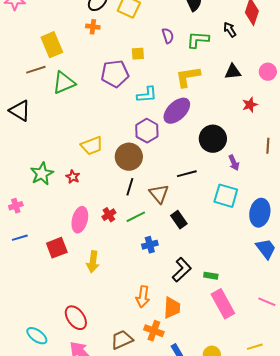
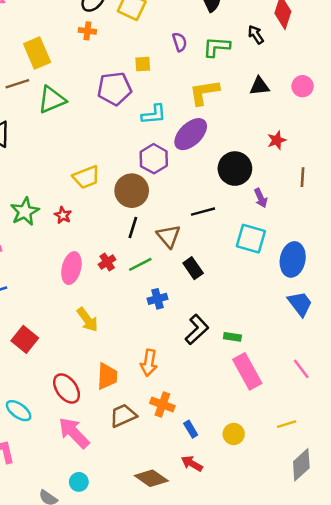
red star: (250, 105) -> (277, 140), moved
red square: (57, 248) -> (25, 339), moved, turned -30
yellow arrow: (93, 262) -> (87, 320), turned -45
pink line: (267, 302) -> (301, 369), turned 30
orange trapezoid: (172, 308) -> (107, 376), moved

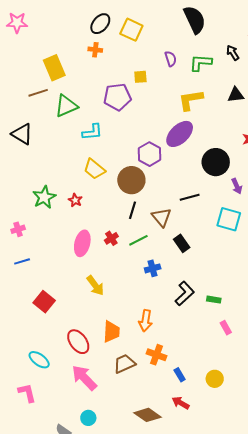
cyan L-shape: (154, 114) -> (92, 132), moved
yellow trapezoid: (86, 177) -> (94, 169), turned 60
pink rectangle: (247, 371) -> (226, 328), size x0.5

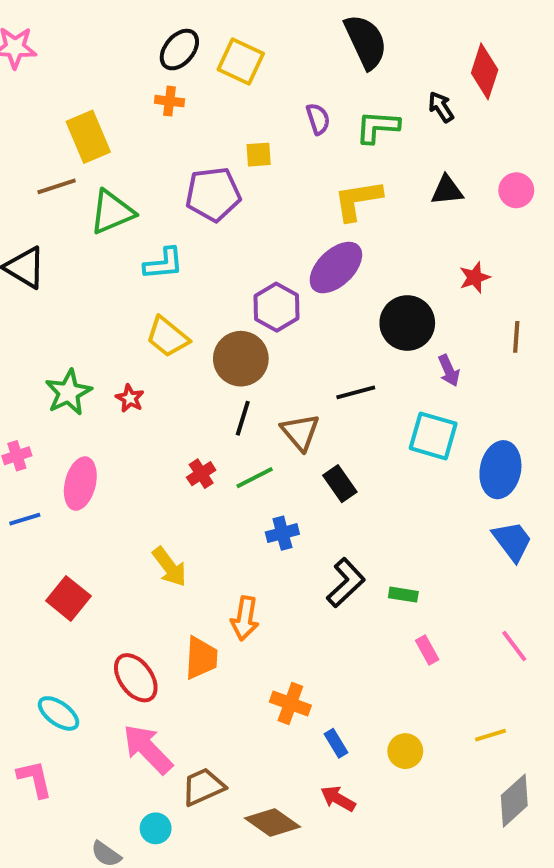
pink ellipse: (82, 243) -> (80, 484), moved
orange arrow: (145, 321) -> (245, 618), moved
brown trapezoid: (124, 364) -> (203, 787), moved

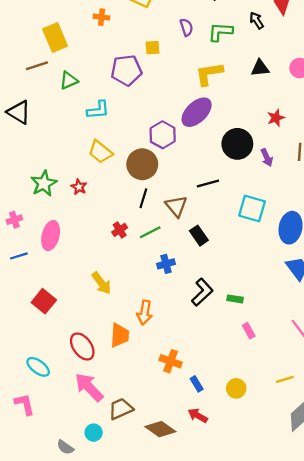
green triangle: (112, 212) -> (69, 80), size x0.7
purple arrow: (449, 371) -> (267, 157), moved

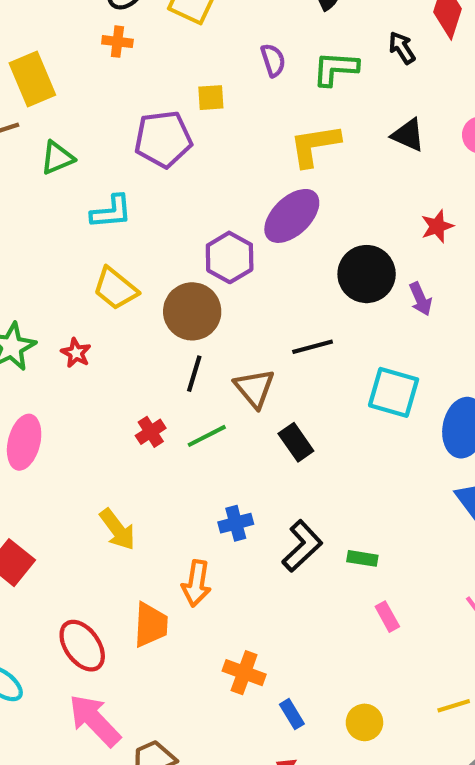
black triangle: (260, 68) -> (408, 135), turned 30
blue cross: (166, 264) -> (236, 523), moved

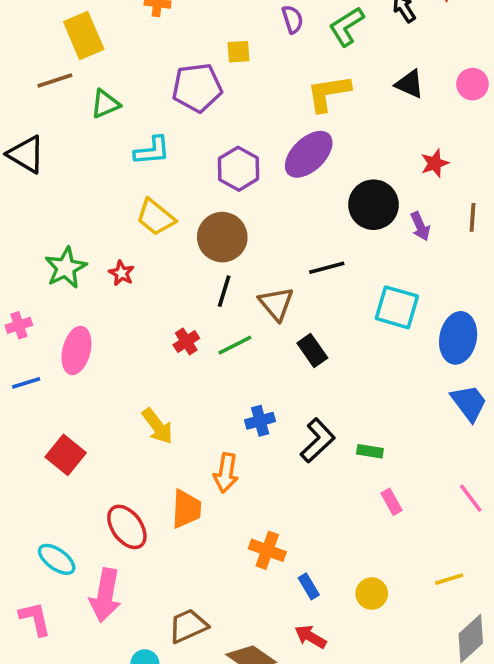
green L-shape: (335, 69) -> (346, 26), turned -36
purple hexagon: (230, 257) -> (238, 169), moved
pink arrow: (95, 720) -> (105, 595), moved, turned -126

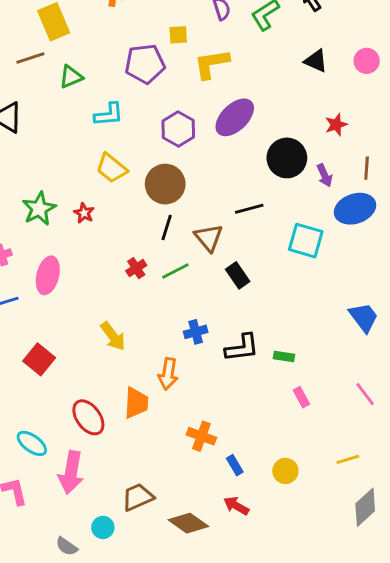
yellow L-shape: (328, 93) -> (212, 64), moved
blue ellipse: (458, 338) -> (355, 209), moved, turned 60
black L-shape: (318, 441) -> (242, 348), turned 36

